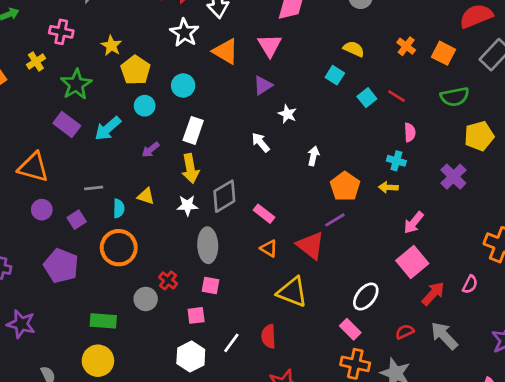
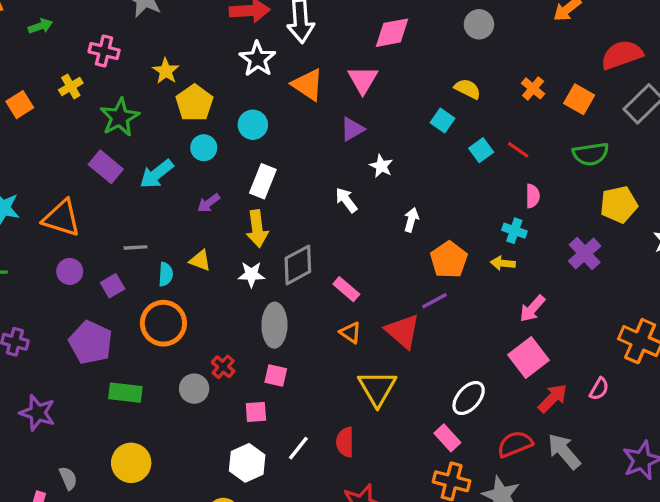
yellow triangle: (292, 292) -> (377, 388), turned 36
green rectangle: (103, 321) -> (125, 393), moved
red semicircle: (405, 332) -> (515, 444), size x1.5

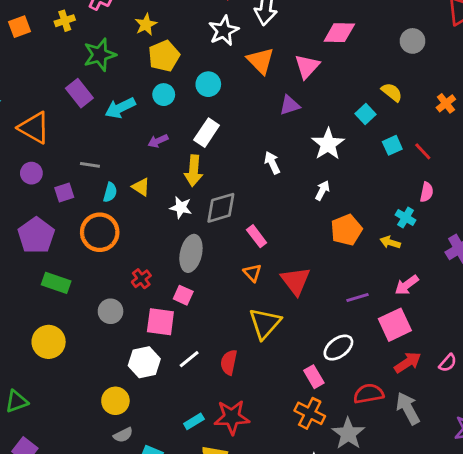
white star: (381, 166) -> (328, 144), moved, size x1.6
purple line: (434, 301) -> (358, 297), moved
gray circle: (194, 389) -> (111, 311), moved
pink square: (256, 412) -> (160, 322), size x1.5

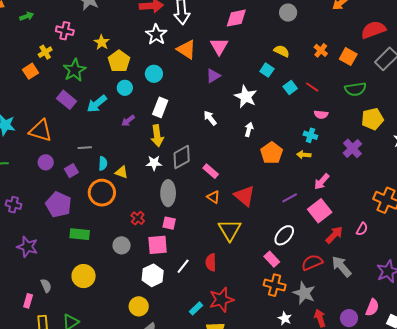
orange square: (19, 27) -> (30, 71), moved
yellow triangle: (141, 187) -> (122, 172), moved
pink semicircle: (427, 192) -> (321, 114), turned 96

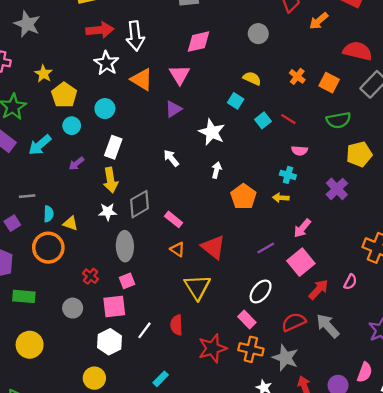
red semicircle: (373, 30) -> (358, 51), turned 35
pink square: (169, 223) -> (127, 281), turned -32
red star: (221, 300) -> (212, 348), moved

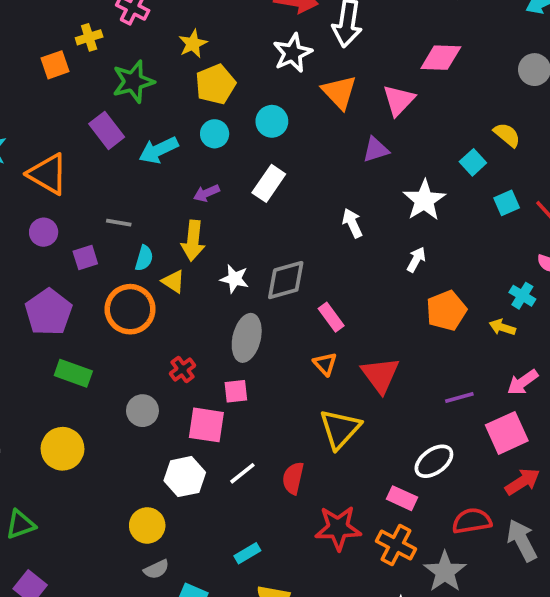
yellow arrow: (111, 180) -> (193, 241), moved
pink rectangle: (247, 320) -> (402, 498), turned -36

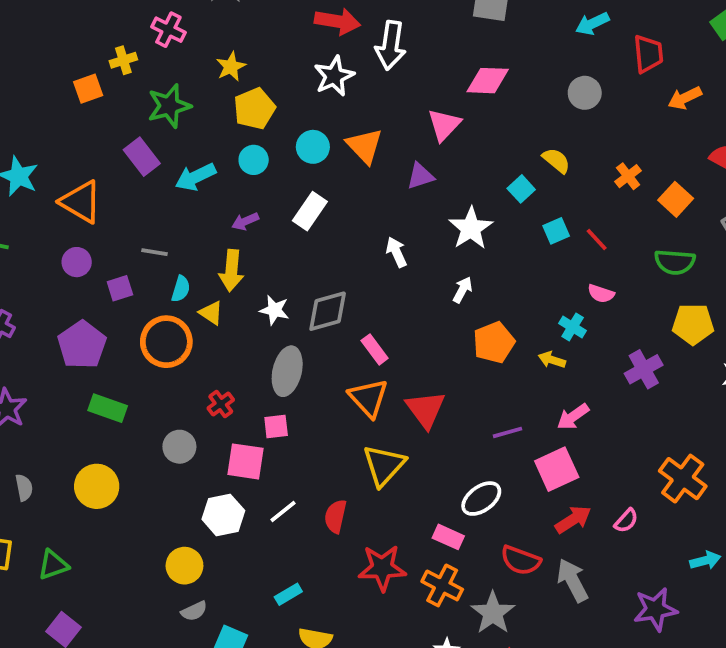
orange triangle: (339, 92) -> (364, 146), moved
orange triangle: (325, 364) -> (368, 398), size x1.6
red semicircle: (472, 521) -> (521, 560), turned -150

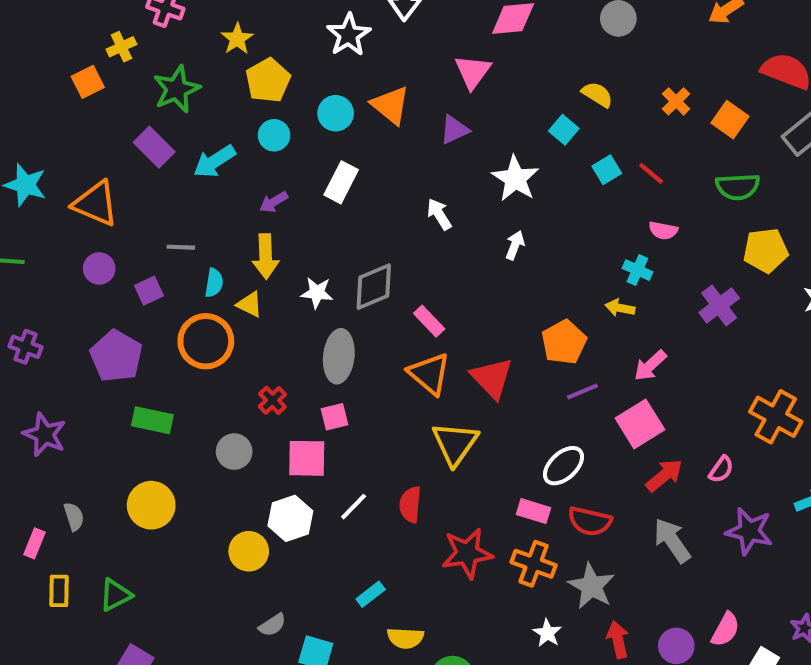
orange pentagon: (494, 343) -> (564, 342), moved
red semicircle: (521, 560) -> (590, 521), moved
yellow circle: (184, 566) -> (249, 551), moved
purple star: (655, 609) -> (749, 531), moved, turned 30

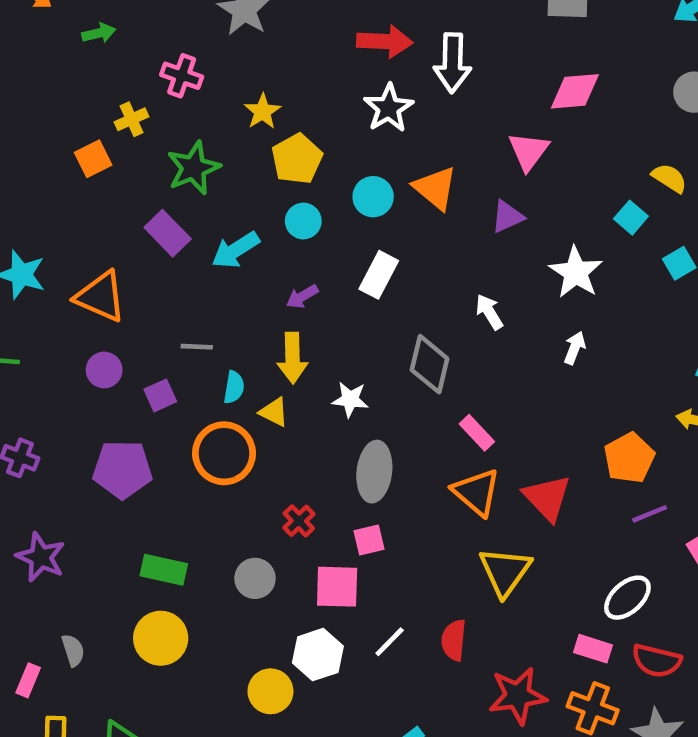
gray diamond: (374, 287) -> (430, 364), moved, turned -54
purple pentagon: (116, 356) -> (123, 469), turned -30
green rectangle: (152, 420) -> (164, 570), moved

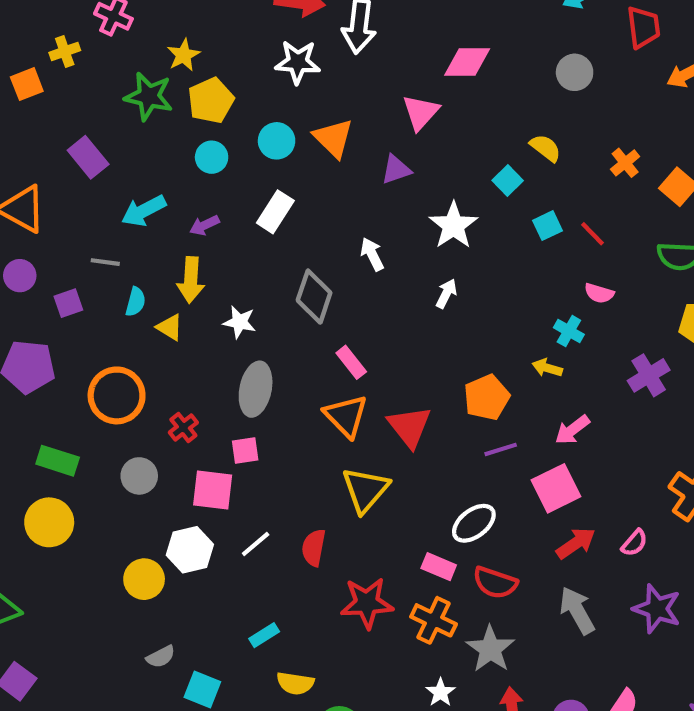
white star: (389, 108) -> (298, 62), turned 30
green star: (193, 168) -> (149, 96), moved, turned 30
cyan arrow: (236, 250) -> (144, 211), moved
orange circle: (224, 453) -> (117, 395), moved

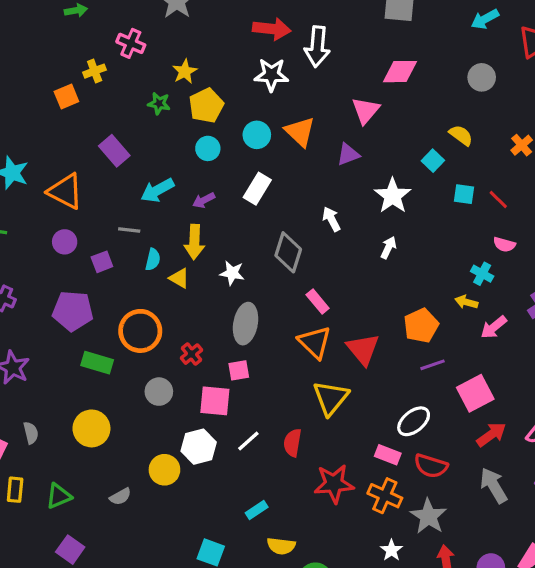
green star: (149, 96) -> (159, 103), size x0.6
cyan square: (548, 226) -> (464, 194), turned 35
pink arrow: (572, 430) -> (494, 327), moved
green rectangle: (58, 461) -> (97, 363), moved
gray semicircle: (161, 657) -> (120, 497), moved

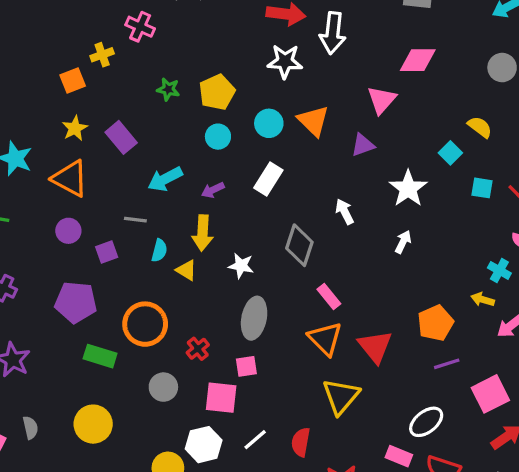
yellow star: (185, 71) -> (75, 128), moved

